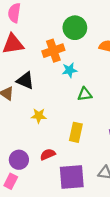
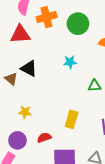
orange cross: (53, 51) -> (47, 17), moved
green triangle: (85, 94) -> (95, 86), moved
yellow star: (39, 116) -> (25, 112), moved

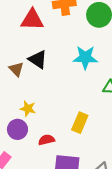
cyan star: (70, 62) -> (85, 57), size x1.5
purple circle: (17, 140) -> (17, 129), moved

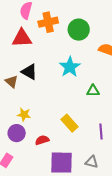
cyan star: (85, 57) -> (70, 67), turned -30
yellow rectangle: (80, 123) -> (69, 123), turned -60

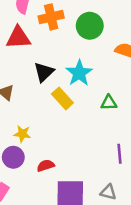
black triangle: (29, 72) -> (44, 72), moved, turned 48
yellow rectangle: (69, 123) -> (62, 98), moved

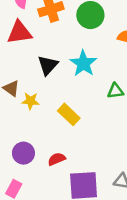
yellow rectangle: (62, 98) -> (69, 114), moved
yellow star: (22, 134) -> (30, 101), moved

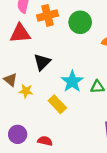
cyan star: (83, 63) -> (72, 81), moved
red semicircle: (57, 159) -> (45, 141), turned 32

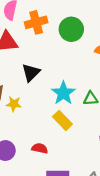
yellow rectangle: (57, 104) -> (62, 120), moved
red semicircle: (45, 141) -> (40, 148), moved

